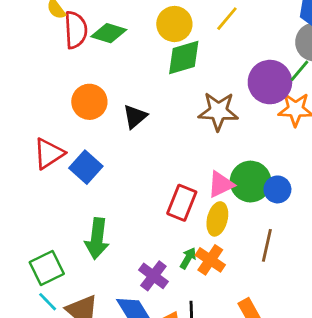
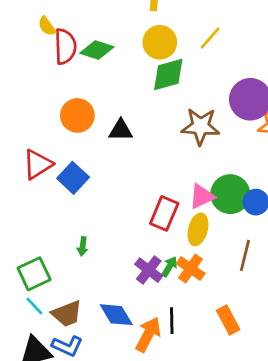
black triangle: (135, 117) -> (121, 130), turned 40
green arrow: (97, 239) -> (83, 246), size x0.5
purple cross: (153, 276) -> (149, 270), moved

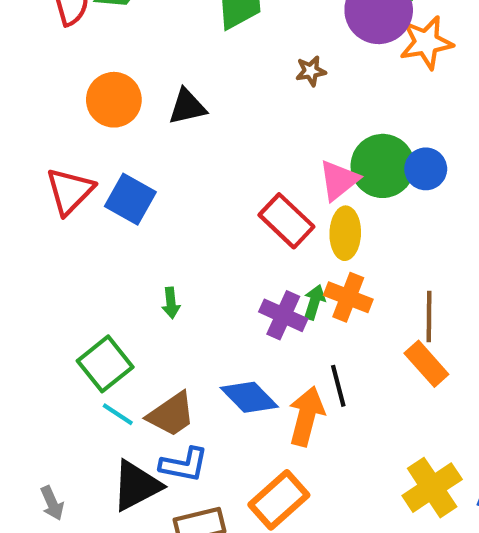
brown star: (200, 126) -> (311, 71), size x0.5
red rectangle: (164, 213) -> (286, 221), turned -56
brown line: (245, 255) -> (429, 316), moved

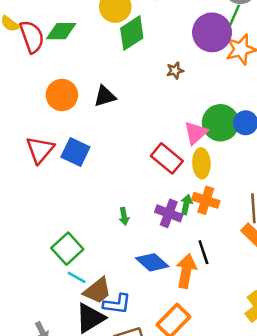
green arrow: (171, 303) -> (124, 216), moved
brown trapezoid: (171, 414) -> (97, 291), moved

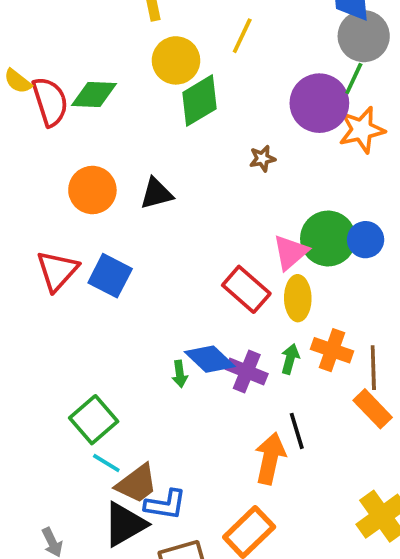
orange cross: (206, 200) -> (332, 350), moved
green arrow: (186, 204) -> (290, 359), moved
blue diamond: (152, 262) -> (210, 359), moved

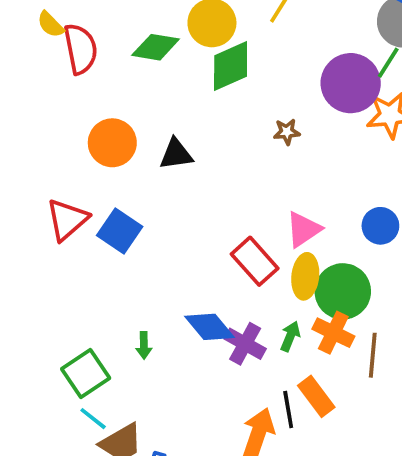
green diamond: (94, 94) -> (156, 47), moved
green circle: (328, 239) -> (343, 291), moved
green arrow: (180, 374) -> (144, 345), moved
orange rectangle: (373, 409) -> (316, 396), moved

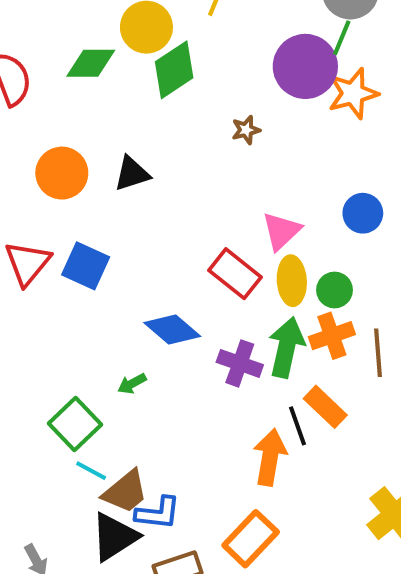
green circle: (343, 291) -> (335, 290), size x0.6
blue diamond: (210, 327) -> (172, 329), moved
orange cross: (333, 333) -> (332, 336), turned -36
green arrow: (290, 336) -> (286, 347), size x1.8
green arrow: (144, 345) -> (132, 384), turned 72

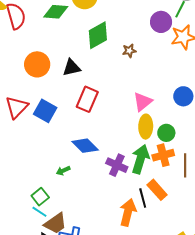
purple circle: (305, 66) -> (161, 22), size x0.7
green diamond: (174, 70) -> (98, 35), moved
red rectangle: (235, 274) -> (87, 99), moved, turned 70
green square: (75, 424) -> (40, 197), moved, size x0.7

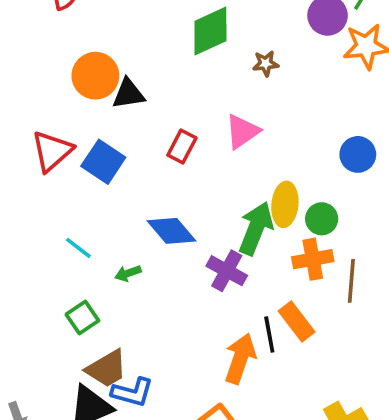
black triangle: (72, 68) -> (128, 94), moved
red rectangle: (87, 99) -> (182, 147), size x0.7
pink triangle: (143, 102) -> (242, 131), moved
green arrow: (140, 159) -> (256, 228), moved
cyan line: (39, 212) -> (78, 248), moved

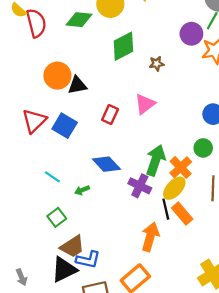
yellow ellipse: (285, 204) -> (174, 188), moved, turned 40
green circle: (322, 219) -> (203, 148), moved
orange cross: (313, 259) -> (181, 167), moved, turned -30
black line: (269, 335) -> (166, 209), moved

